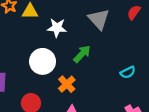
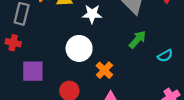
green arrow: (82, 54) -> (137, 40), moved

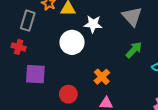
white circle: (79, 48) -> (72, 42), moved

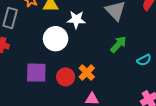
purple square: (35, 74) -> (36, 73), moved
red circle: (68, 94) -> (66, 77), moved

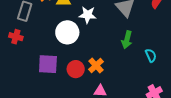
green arrow: (118, 44) -> (127, 40), turned 150
cyan semicircle: (144, 60) -> (151, 55), turned -88

